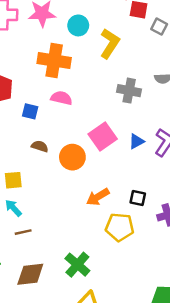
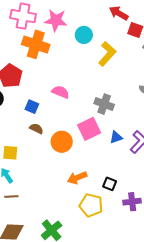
orange cross: (54, 61) -> (36, 44), moved
gray cross: (129, 91) -> (104, 104), moved
blue square: (30, 111) -> (32, 107), moved

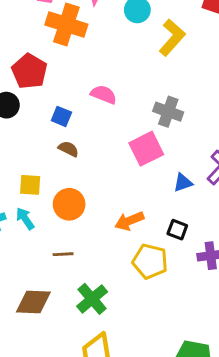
blue triangle: (116, 137) -> (183, 183), moved
orange circle: (62, 142) -> (69, 204), moved
brown line: (11, 196) -> (63, 254), moved

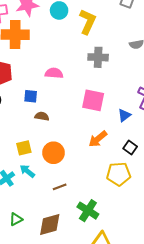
gray cross: (168, 112) -> (98, 57), moved
pink square: (146, 149) -> (93, 100), turned -35
orange arrow: (129, 221) -> (98, 139), moved
black square: (177, 230) -> (130, 147), turned 32

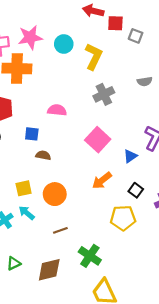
gray cross: (98, 57) -> (104, 94), turned -30
pink square: (93, 100) -> (98, 140), turned 30

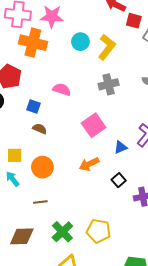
cyan circle: (64, 44) -> (80, 42), moved
yellow pentagon: (123, 218) -> (99, 231), moved

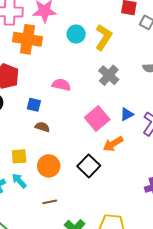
gray cross: (109, 84) -> (109, 75), turned -30
blue triangle: (120, 147) -> (127, 114), moved
orange arrow: (89, 164) -> (113, 144), moved
black square: (119, 180) -> (89, 166), moved, size x1.5

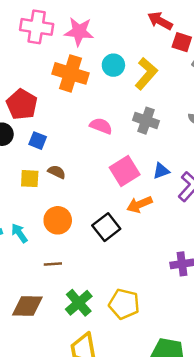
orange cross: (28, 39) -> (71, 73), moved
gray cross: (109, 75) -> (146, 121), turned -30
pink semicircle: (61, 85) -> (101, 126), moved
blue square: (34, 105) -> (38, 141), moved
yellow square: (19, 156) -> (30, 179), moved

